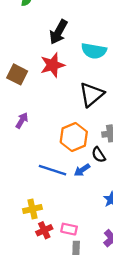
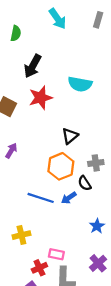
black arrow: (58, 32) -> (33, 66), moved
black triangle: (91, 95) -> (70, 136), moved, size x0.7
red cross: (44, 230) -> (39, 268), moved

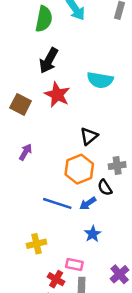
green semicircle: (16, 33) -> (44, 19), moved, size x1.5
red star: (41, 98) -> (57, 95), turned -30
blue star: (97, 226) -> (93, 234), moved
red cross: (39, 268) -> (56, 279), turned -35

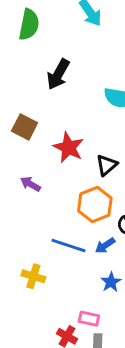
green semicircle: (44, 19) -> (29, 25), moved
red star: (57, 95) -> (68, 147), moved
purple arrow: (25, 152) -> (30, 184), turned -91
yellow cross: (36, 244) -> (33, 276), moved, turned 30

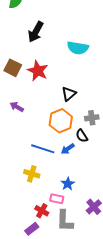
red star: (68, 147) -> (38, 71), moved
yellow cross: (33, 276) -> (32, 174), moved
blue star: (111, 282) -> (68, 184), moved

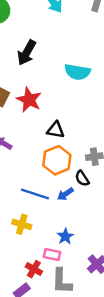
black triangle: (69, 94) -> (56, 130), moved, turned 49

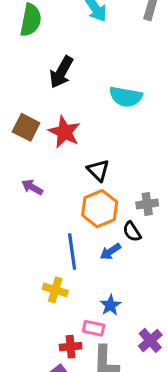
black triangle: (56, 130) -> (98, 170), turned 36
blue line: (35, 194) -> (72, 252), turned 64
red cross: (34, 269) -> (71, 347), turned -35

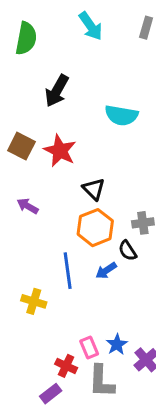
yellow cross: (55, 290) -> (34, 301), moved
blue star: (110, 305) -> (117, 344), moved
pink rectangle: (94, 328) -> (89, 347), turned 55
red cross: (71, 347) -> (66, 366), turned 30

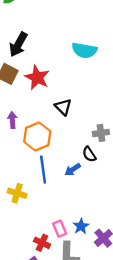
black arrow: (57, 91) -> (18, 44), moved
purple arrow: (28, 206) -> (12, 120), turned 56
orange hexagon: (95, 228) -> (37, 137), moved

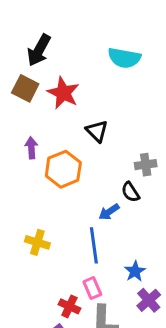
blue line: (43, 170) -> (94, 245), moved
blue star: (81, 226) -> (135, 271), moved

